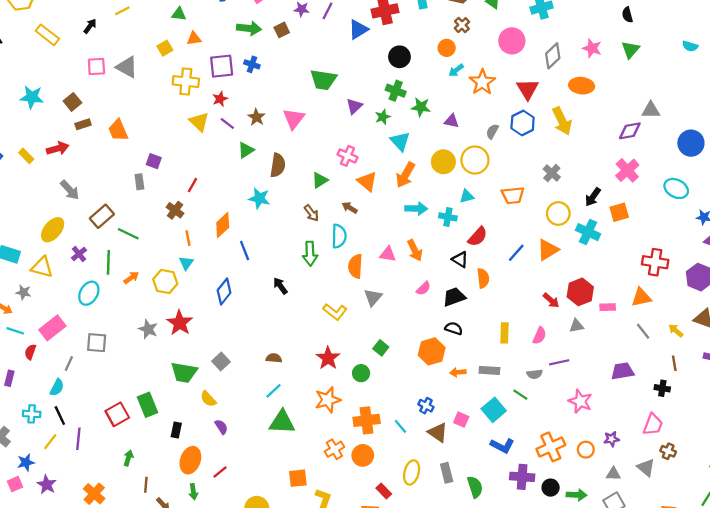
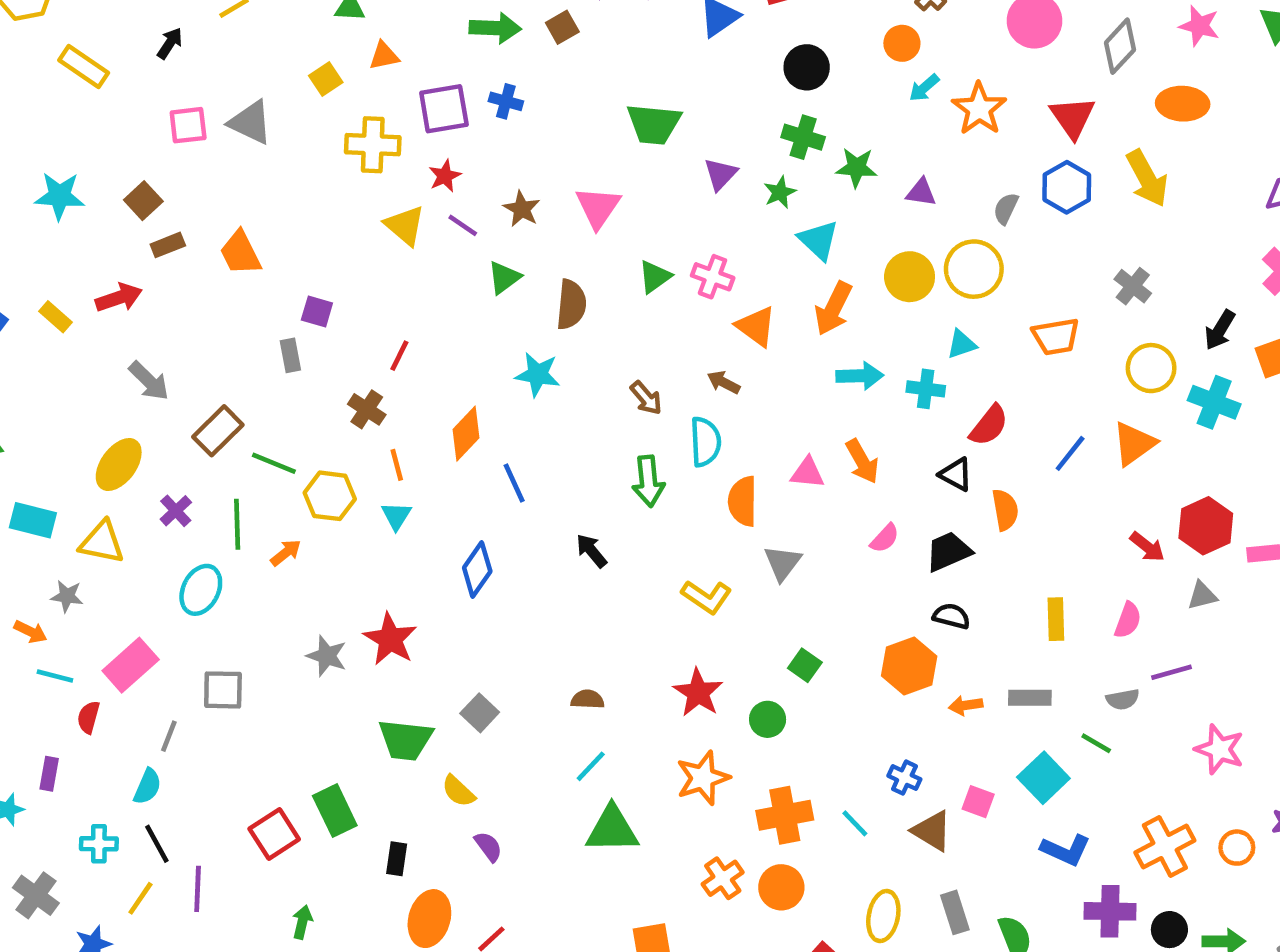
green triangle: (320, 180) -> (655, 277), moved
yellow hexagon: (165, 281) -> (330, 496), moved

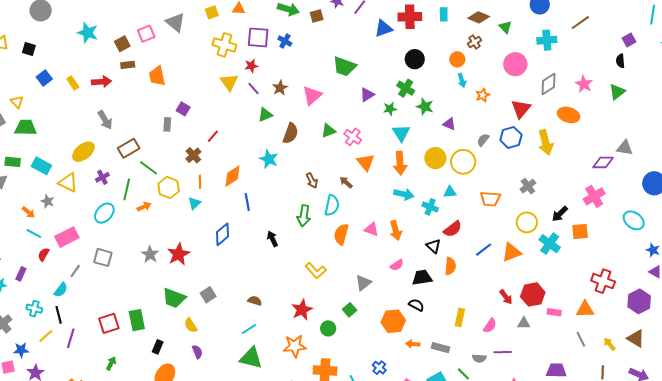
cyan arrow: (924, 88) -> (462, 80), turned -80
orange star: (979, 109) -> (483, 95), size x0.6
pink square: (188, 125) -> (146, 34), moved, turned -30
orange arrow: (833, 308) -> (400, 163), turned -45
gray triangle: (782, 563) -> (363, 283), moved

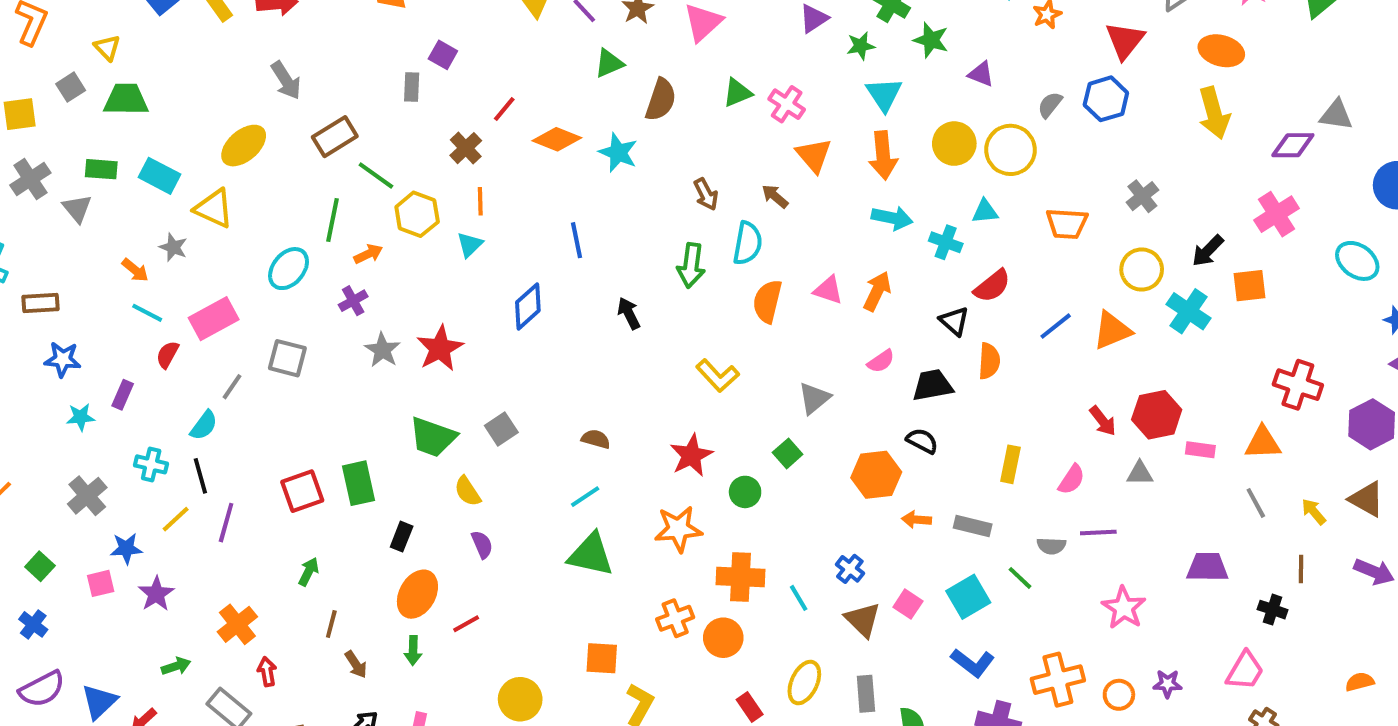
yellow arrow: (546, 142) -> (1214, 113), moved
orange diamond: (232, 176) -> (557, 139), moved, turned 55
purple cross: (102, 177) -> (353, 301), moved
orange arrow: (396, 230) -> (877, 291), turned -138

